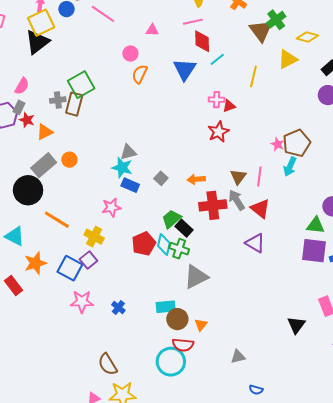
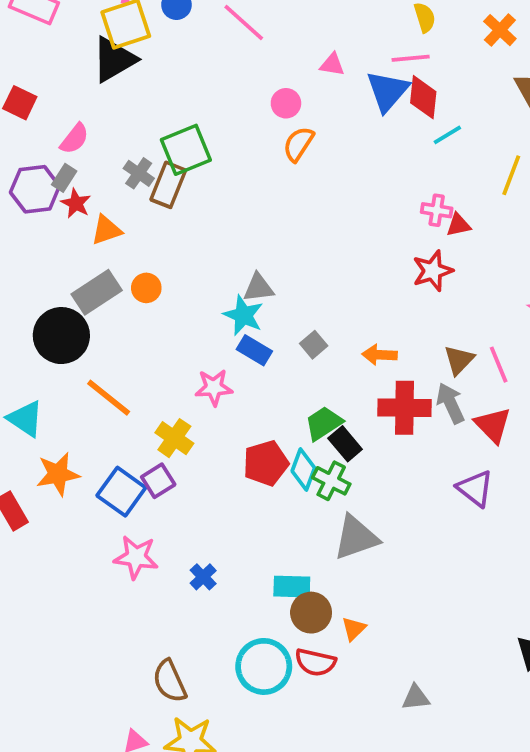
blue triangle: (185, 69) -> (388, 91), moved
gray cross: (58, 100) -> (139, 173), turned 35
pink line: (259, 176) -> (499, 365), turned -36
cyan circle: (171, 362) -> (264, 666), moved

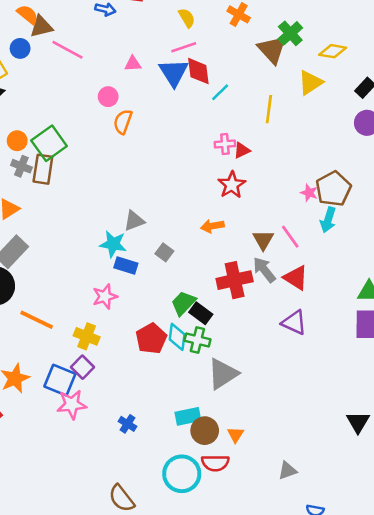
orange circle: (146, 288) -> (17, 141), moved
gray triangle: (258, 288) -> (134, 221), moved
orange arrow: (379, 355) -> (212, 226), moved
pink star: (136, 557) -> (72, 404), moved

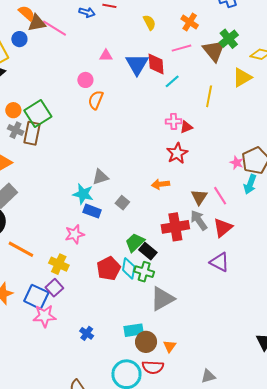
pink line: (184, 47) -> (181, 48), moved
pink line: (67, 50) -> (54, 28), moved
red triangle: (296, 278) -> (223, 228), turned 45

